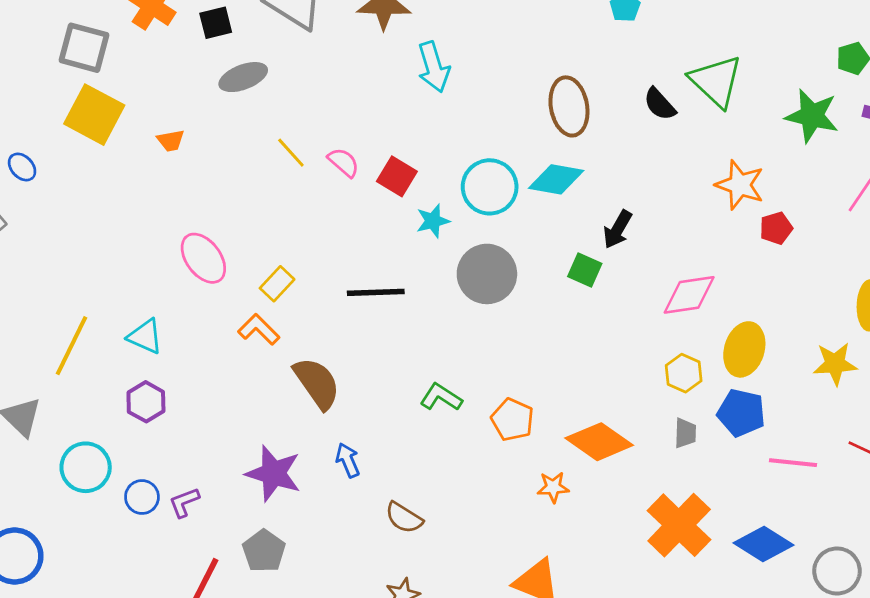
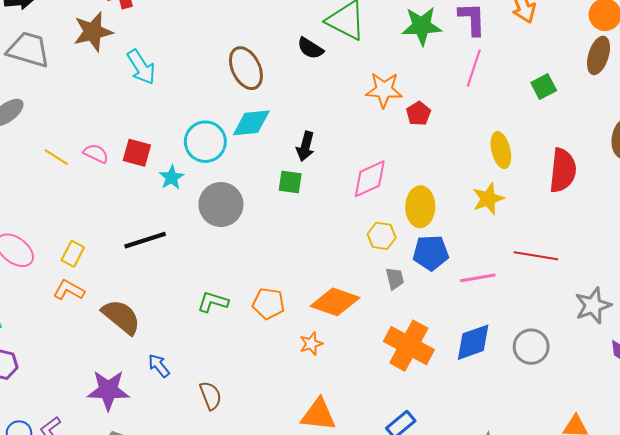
brown semicircle: (404, 518) -> (211, 396), turned -128
blue diamond: (763, 544) -> (473, 342), turned -36

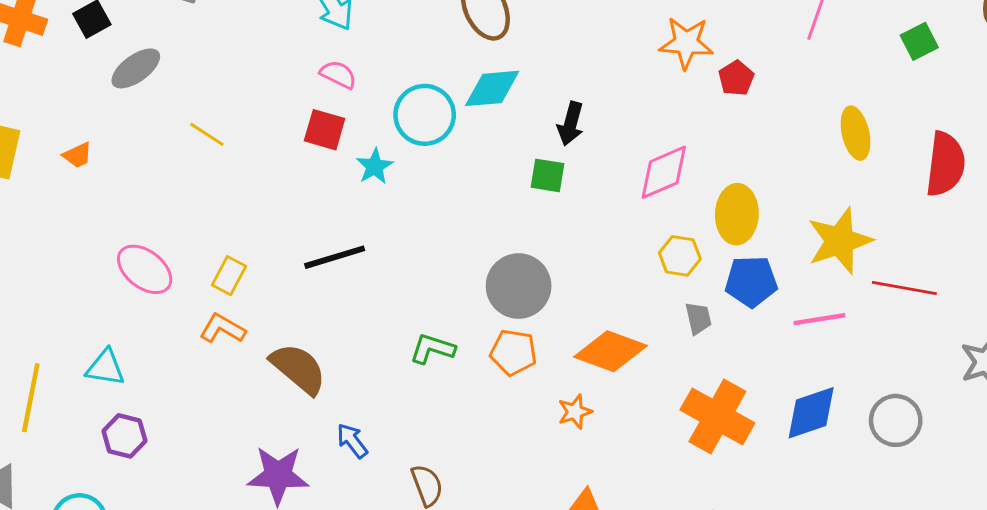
pink semicircle: (96, 153) -> (338, 74), moved
yellow star: (488, 199) -> (840, 241), moved, size x1.4
gray circle: (221, 204) -> (519, 286), moved

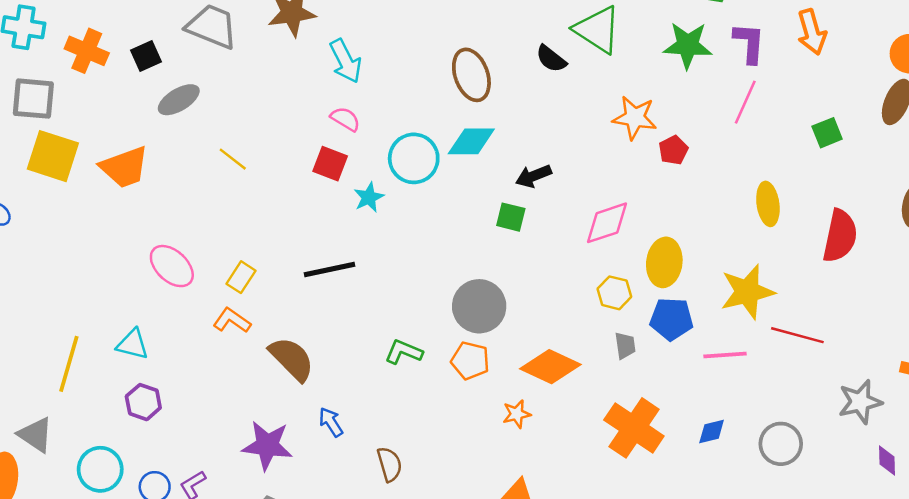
black arrow: (571, 124) -> (533, 176), turned 48
orange trapezoid: (78, 155) -> (124, 167), size x2.0
blue diamond: (811, 413) -> (712, 432), size x0.6

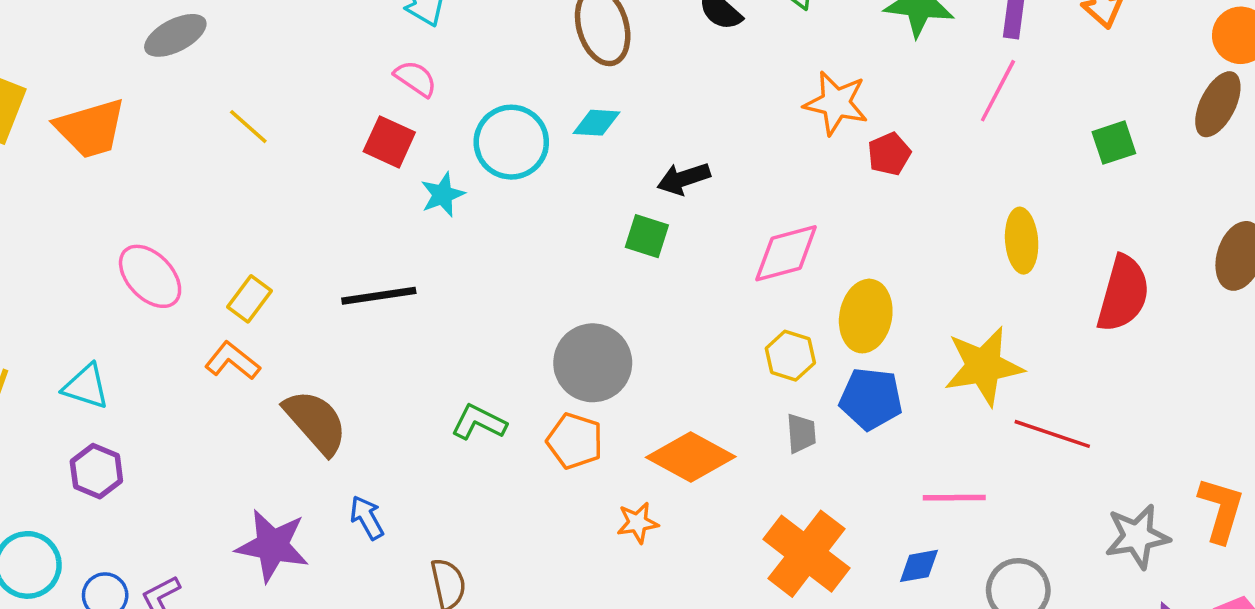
cyan diamond: (471, 141) -> (596, 123), size x0.7
pink line: (725, 355) -> (954, 498), moved

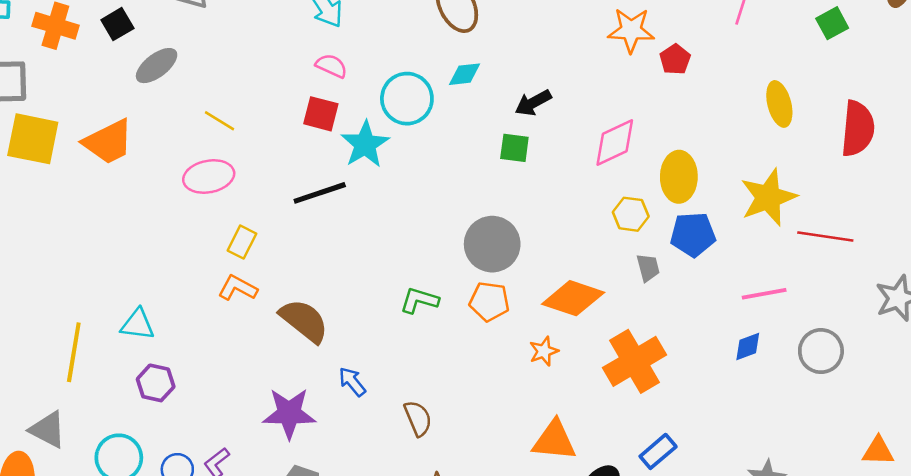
cyan star: (443, 195) -> (365, 144), size x1.5
pink ellipse: (150, 276) -> (209, 177), moved, turned -48
black line: (379, 296) -> (320, 193), moved
orange cross: (806, 554) -> (635, 361), moved, turned 32

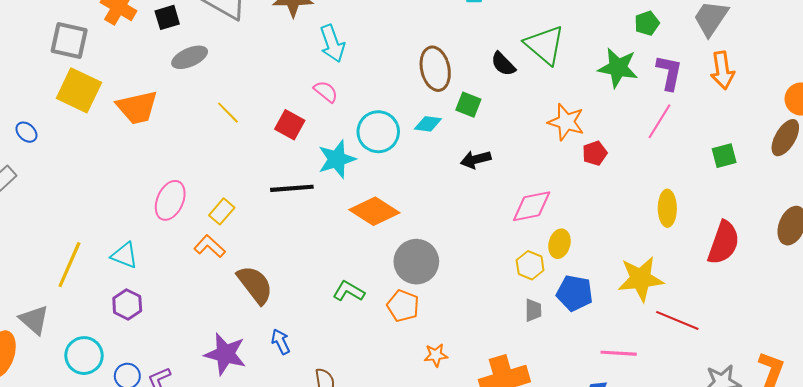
red square: (321, 114) -> (290, 125), moved
green square: (514, 148) -> (468, 105), moved
pink ellipse: (209, 177) -> (170, 200), moved, turned -69
yellow ellipse: (679, 177) -> (559, 244), moved, size x0.7
orange diamond: (573, 298) -> (374, 211), moved

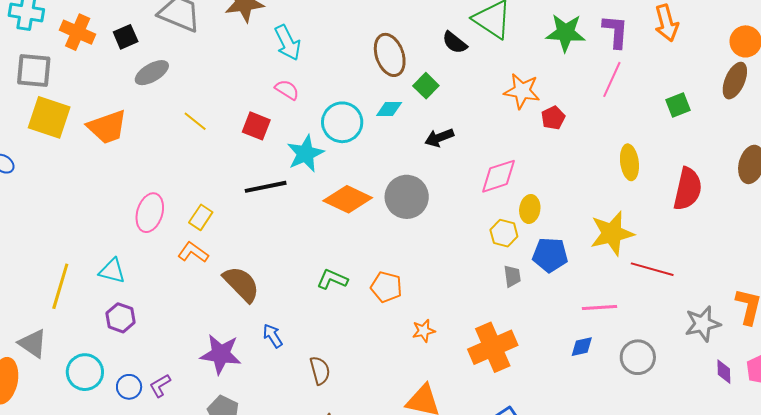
green square: (468, 105) -> (426, 86), turned 30
gray circle: (416, 262) -> (407, 197), moved

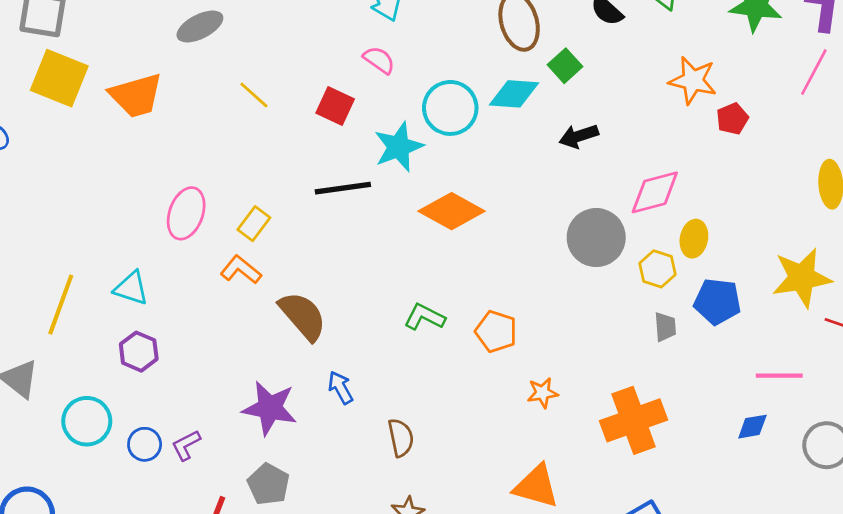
cyan diamond: (389, 109) -> (514, 94), size x1.4
gray circle: (407, 197) -> (596, 238), moved

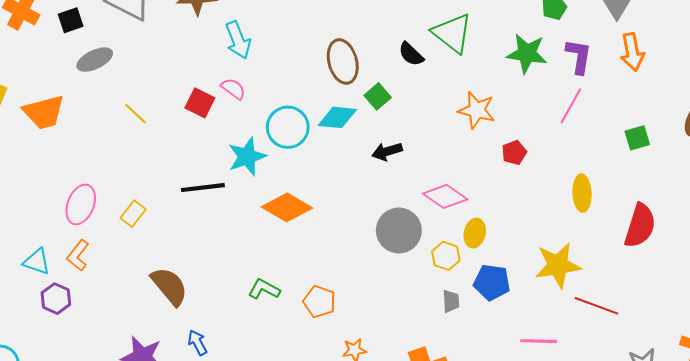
red square: (335, 106) -> (200, 103), moved
red pentagon: (732, 119) -> (514, 153), moved
pink diamond: (655, 192) -> (445, 196), turned 48
orange L-shape: (241, 270) -> (78, 255), moved, turned -92
purple hexagon: (139, 352) -> (56, 299), moved

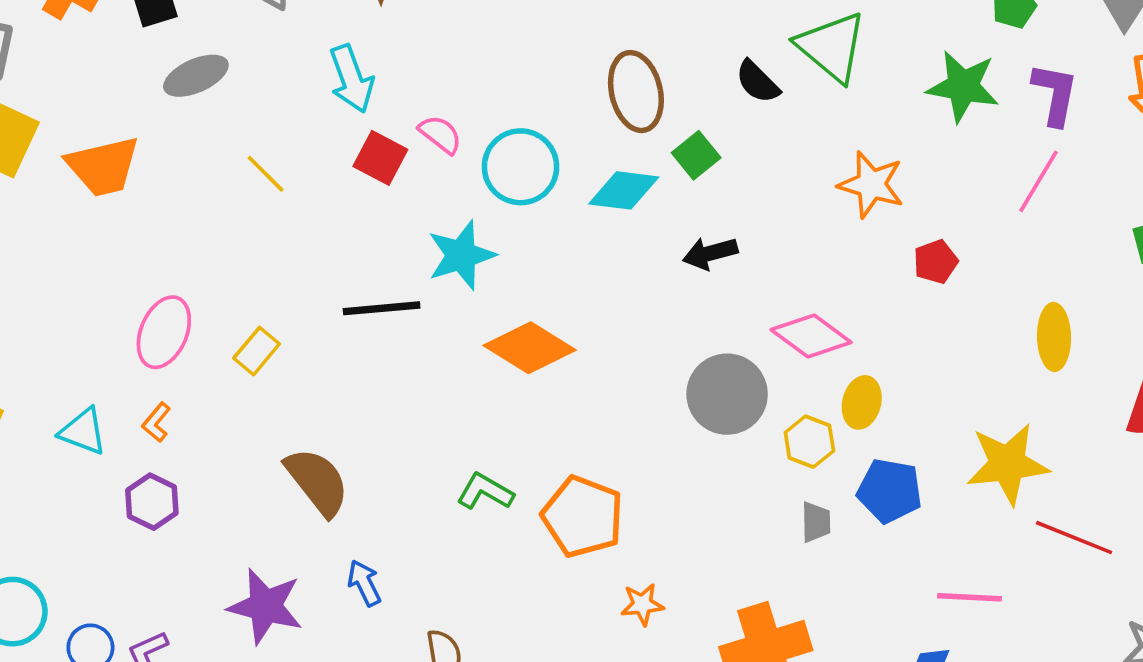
cyan arrow: (238, 40) -> (351, 79), moved
cyan circle: (288, 127) -> (521, 167), moved
orange L-shape: (78, 255) -> (156, 422), size x0.7
purple hexagon: (56, 299) -> (152, 502), moved
orange pentagon: (319, 302) -> (583, 517), size x1.4

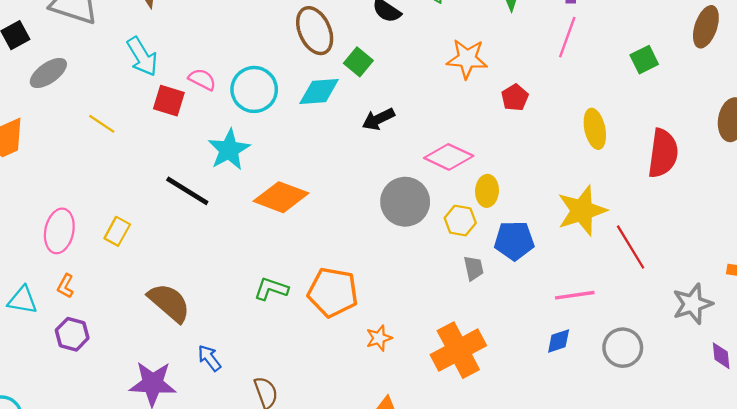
black line: (382, 308) -> (187, 191), turned 48
red line: (1074, 538) -> (631, 247), turned 48

